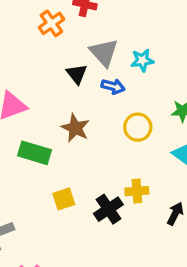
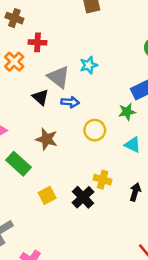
cyan star: (142, 60) -> (89, 65), moved
green rectangle: (35, 153) -> (18, 164), turned 35
yellow cross: (137, 191) -> (103, 180), turned 30

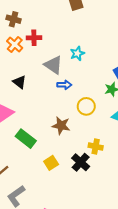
orange cross: (14, 62) -> (15, 44), moved
black triangle: (40, 97) -> (19, 82), moved
brown star: (47, 139) -> (61, 126), moved

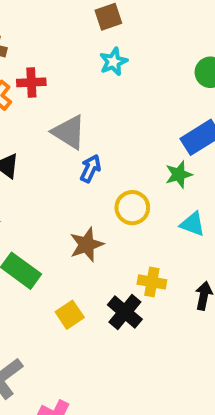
cyan star: (77, 53) -> (113, 62), moved
blue arrow: (64, 85) -> (90, 168), turned -64
brown star: (61, 126) -> (86, 245), turned -30

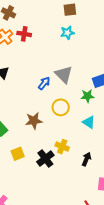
gray triangle: (69, 132) -> (64, 74), moved

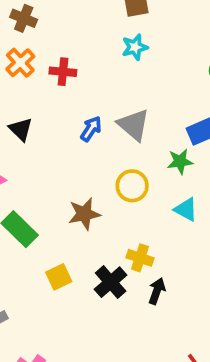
red cross: (24, 34) -> (63, 72), moved
blue arrow: (44, 83) -> (91, 129), moved
black arrow: (86, 159) -> (157, 291), moved

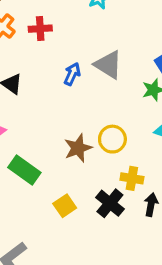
yellow circle: (132, 186) -> (112, 139), moved

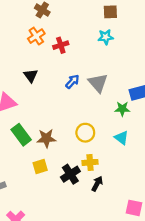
red cross: (40, 29) -> (61, 45), turned -32
brown star: (78, 148) -> (46, 138), moved
yellow cross: (132, 178) -> (90, 162), turned -32

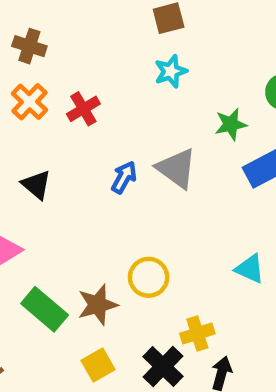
green star: (122, 109) -> (231, 124), moved
yellow circle: (85, 133) -> (149, 277), moved

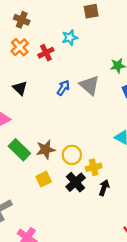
cyan star: (171, 71) -> (70, 38), moved
yellow circle: (149, 277) -> (72, 155), moved

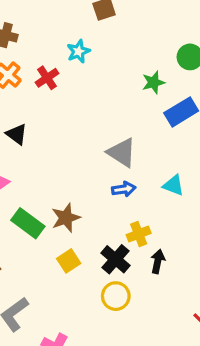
gray triangle: (89, 85) -> (122, 153), moved
blue arrow: (63, 88) -> (124, 189), moved, turned 56
yellow circle: (72, 155) -> (116, 296), moved

